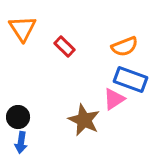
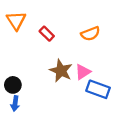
blue rectangle: (131, 80) -> (98, 89), moved
brown star: (84, 120) -> (61, 71), moved

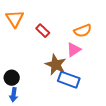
pink triangle: (83, 72) -> (74, 50), moved
blue rectangle: (98, 89) -> (69, 80), moved

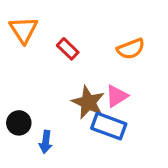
pink triangle: (74, 50) -> (117, 96), moved
blue arrow: (14, 95) -> (46, 142), moved

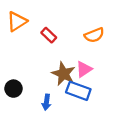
orange triangle: (24, 30) -> (17, 21), turned 30
blue arrow: (46, 142) -> (46, 102), moved

